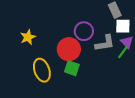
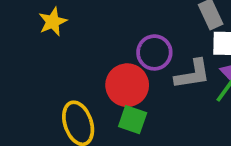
yellow star: (28, 37) -> (53, 22), moved

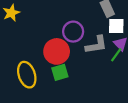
green square: (133, 120) -> (60, 72), turned -35

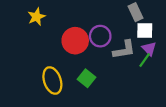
red circle: (57, 51) -> (75, 41), moved
green square: (60, 72) -> (87, 78), turned -35

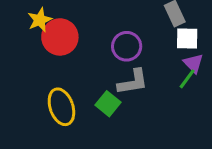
red circle: (75, 41) -> (60, 37), moved
gray L-shape: (124, 50) -> (133, 82), moved

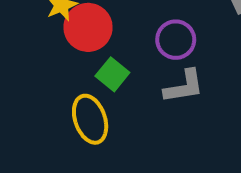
green square: (108, 104) -> (112, 74), moved

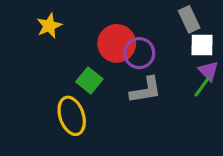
red circle: (88, 27) -> (117, 43), moved

